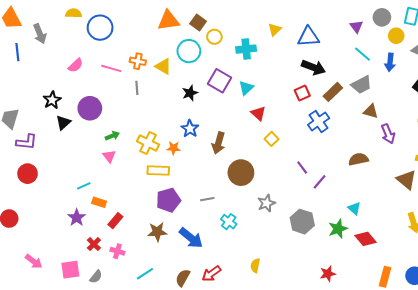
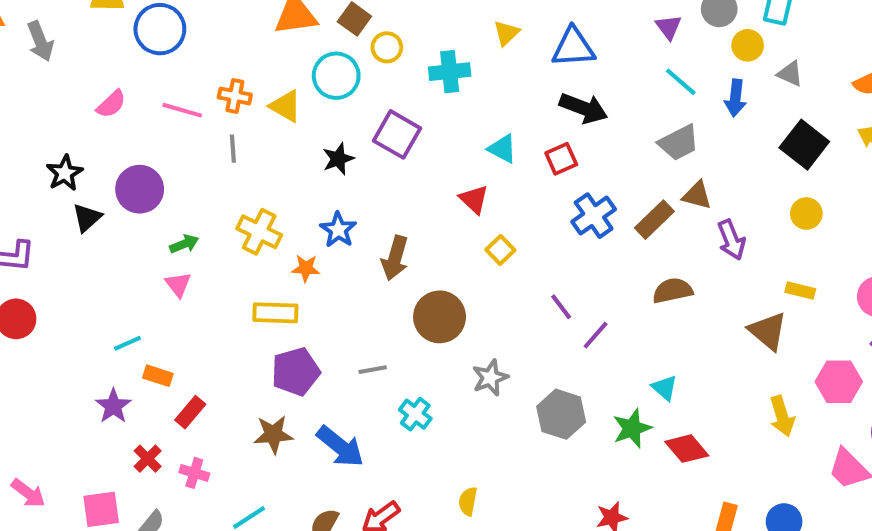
cyan triangle: (246, 88) -> (502, 149), moved, turned -49
brown rectangle: (333, 92) -> (654, 220), moved
yellow cross: (148, 143) -> (259, 232), moved

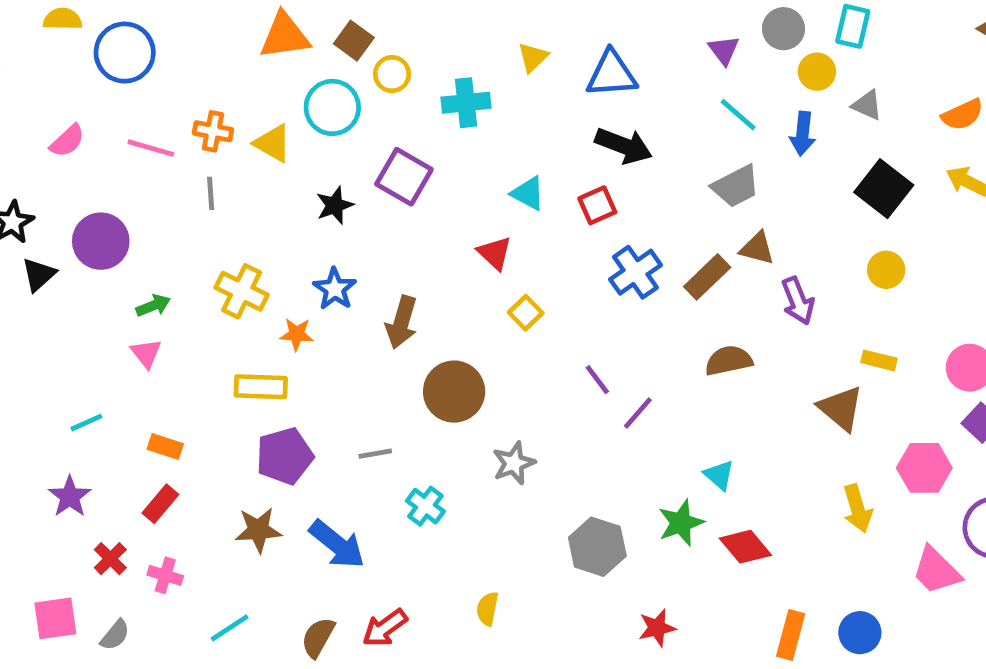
orange rectangle: (158, 376) -> (165, 446), moved
gray hexagon: (561, 414) -> (597, 547), moved

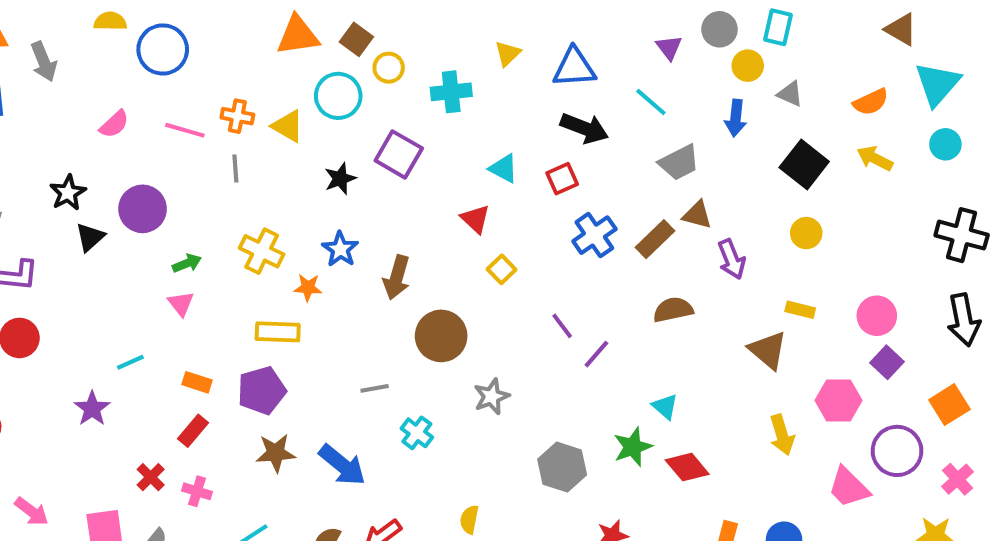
cyan line: (738, 115) -> (651, 102), moved
purple pentagon: (285, 456) -> (262, 390), moved
purple star: (70, 497) -> (92, 409), moved

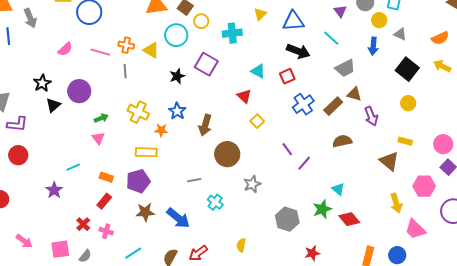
pink trapezoid: (849, 487) -> (415, 229), moved

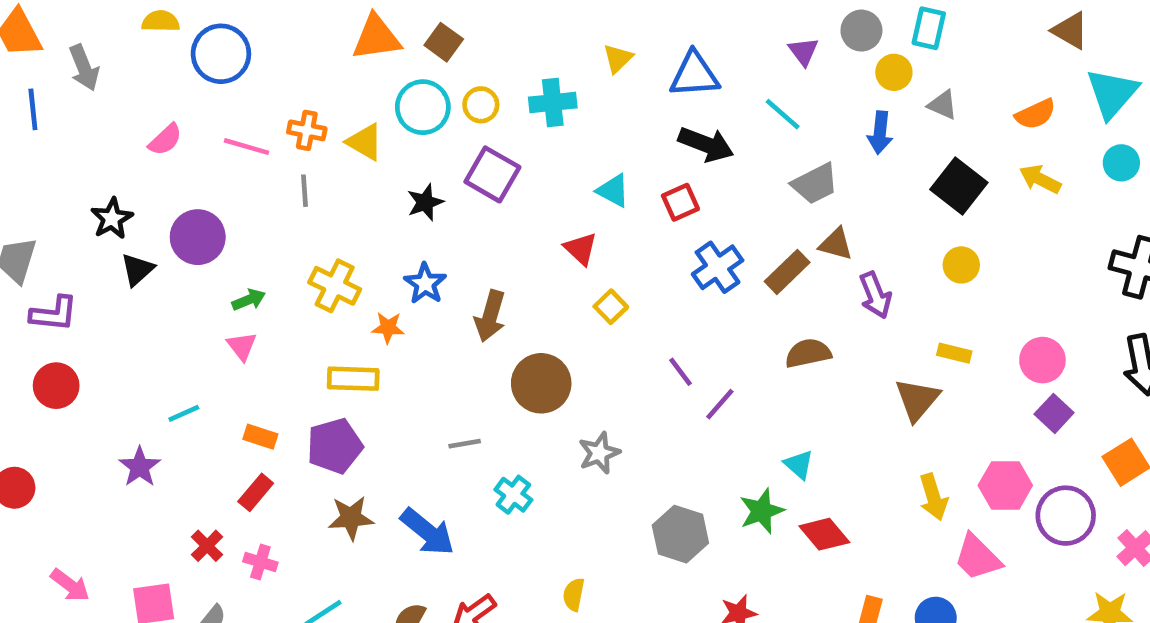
yellow circle: (201, 21) -> (481, 105), moved
brown triangle: (389, 161) -> (917, 400), turned 30
pink hexagon: (424, 186) -> (1005, 485), moved

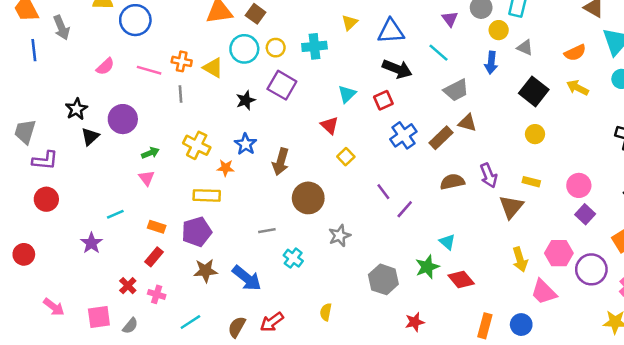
cyan triangle: (613, 191) -> (347, 94), turned 48
purple arrow: (875, 295) -> (489, 175), moved

